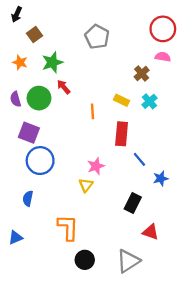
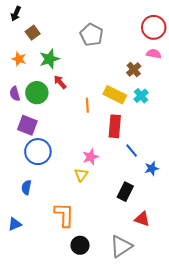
yellow rectangle: (122, 100) -> (115, 95), size x1.5

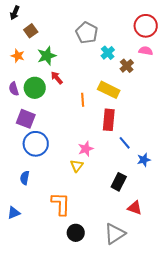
cyan cross: (141, 96) -> (108, 53), moved

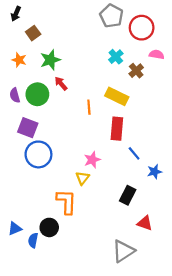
red circle: (146, 26) -> (142, 28), moved
gray pentagon: (87, 33) -> (111, 16), moved
blue semicircle: (25, 178) -> (33, 240), moved
orange L-shape: (61, 204) -> (66, 202), moved
black circle: (76, 233) -> (49, 227), moved

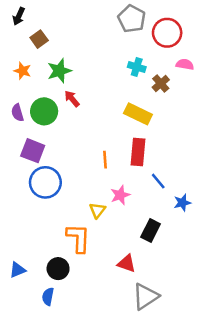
cyan cross: (116, 57) -> (137, 67), turned -32
orange line: (89, 107) -> (105, 160), moved
pink star: (92, 160) -> (120, 195), moved
red triangle: (145, 223) -> (127, 264), moved
blue semicircle: (33, 240) -> (48, 297), moved

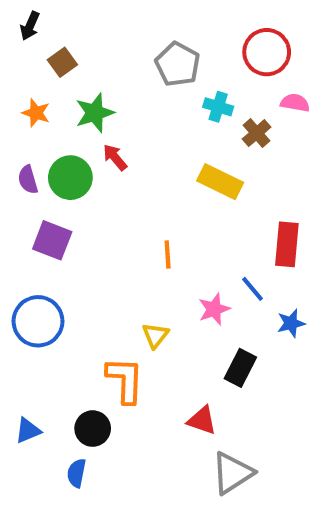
gray pentagon: (132, 19) -> (178, 64), moved
red rectangle: (138, 152) -> (287, 244), moved
blue circle: (45, 182) -> (38, 321), moved
pink star: (120, 195) -> (214, 309), moved

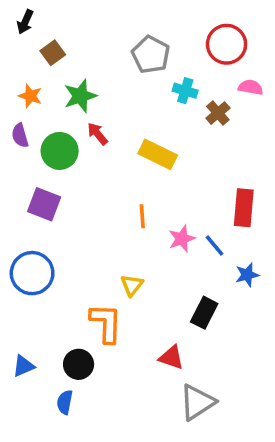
purple semicircle: (28, 180) -> (20, 135), moved
yellow rectangle: (220, 182) -> (158, 154), moved
pink star: (214, 309) -> (182, 239), moved

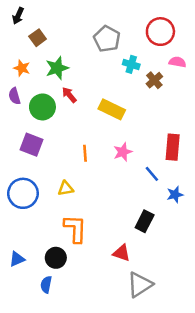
orange line: (142, 216) -> (85, 153), moved
pink star: (182, 239) -> (123, 152), moved
yellow triangle: (132, 285) -> (66, 188), moved, turned 42

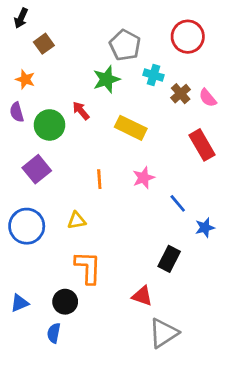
pink semicircle: (177, 62) -> (208, 98), moved, turned -140
green star: (57, 68) -> (106, 79), moved
purple square: (31, 145) -> (37, 169), turned 30
red rectangle: (173, 147) -> (202, 145), moved, turned -35

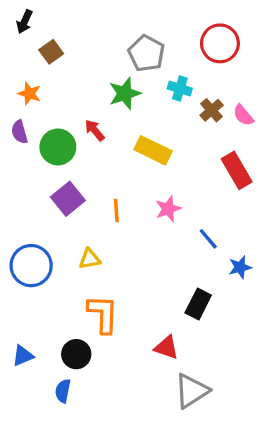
purple square: (37, 169) -> (68, 199), moved

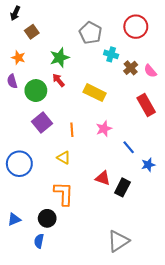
green star: (125, 94) -> (60, 58), moved
yellow triangle: (90, 259) -> (64, 158), moved, turned 40
red triangle: (166, 347) -> (103, 178), moved

